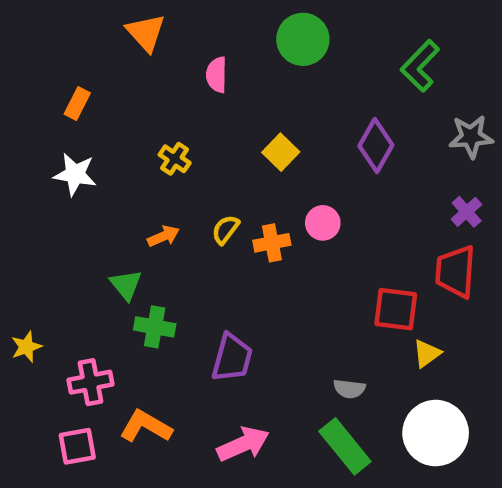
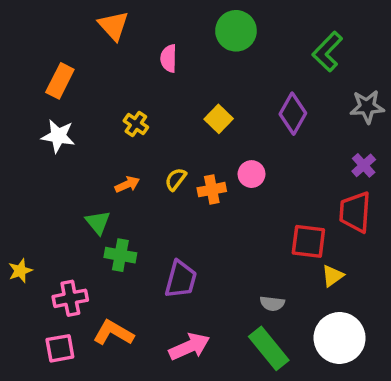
orange rectangle: (77, 103) -> (60, 81), size x1.4

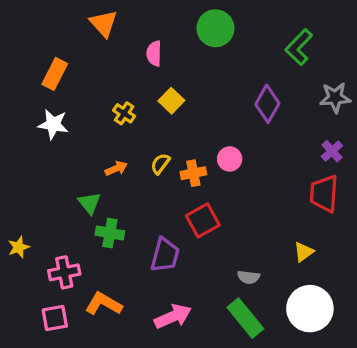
yellow square: (219, 119) -> (171, 101), moved
red square: (308, 241) -> (203, 220), moved, turned -36

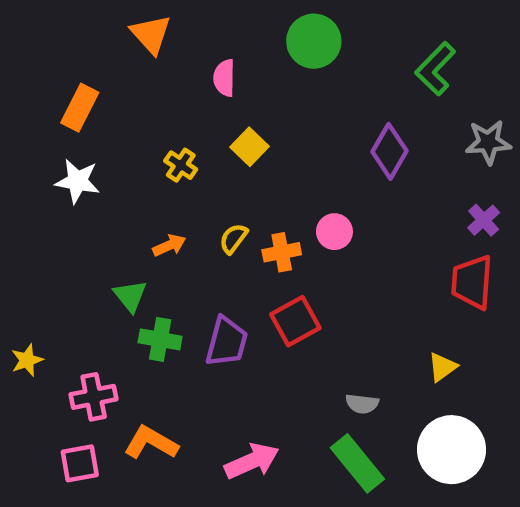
purple trapezoid: (165, 255) -> (227, 342), moved

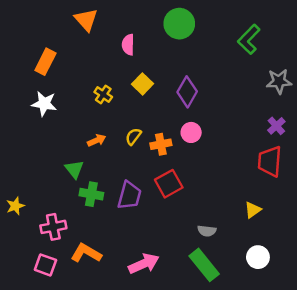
purple diamond: (390, 151) -> (187, 92), moved
white circle: (451, 450) -> (258, 257), size x0.6
pink square: (80, 463) -> (45, 265), turned 30

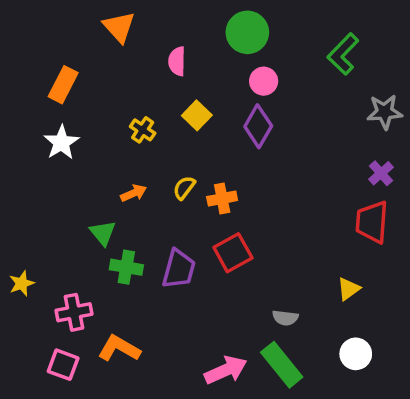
white star: (44, 104) -> (61, 143), turned 30
pink circle: (191, 132) -> (264, 81), moved
pink arrow: (144, 264) -> (226, 370), moved

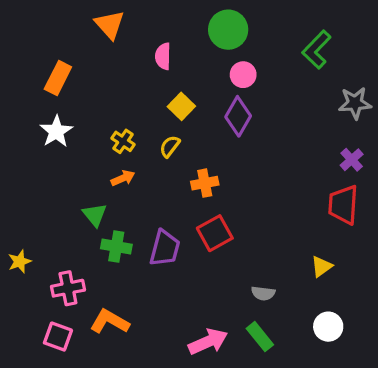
yellow cross: (143, 130) -> (123, 141), moved
yellow semicircle: (184, 188) -> (170, 146), moved
green rectangle: (282, 365) -> (260, 337), size x0.7

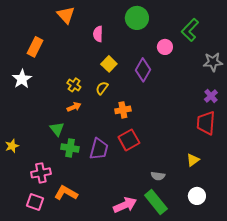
pink circle: (243, 75) -> (165, 47), moved
white star: (56, 131) -> (22, 79), moved
yellow star: (20, 262) -> (12, 146), moved
green rectangle: (260, 337) -> (156, 202), size x1.4

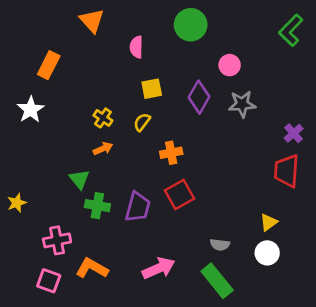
green L-shape: (190, 30) -> (291, 30), moved
gray star: (213, 62) -> (242, 104), moved
yellow square: (109, 64) -> (152, 89), turned 35
white circle: (197, 196) -> (267, 253), moved
pink arrow: (125, 205) -> (159, 268), moved

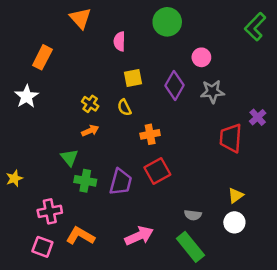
yellow semicircle: (142, 122) -> (124, 107), turned -63
red trapezoid: (287, 171) -> (231, 138), moved

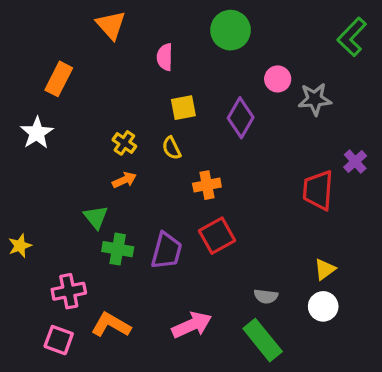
gray star: (212, 92) -> (315, 99), moved

